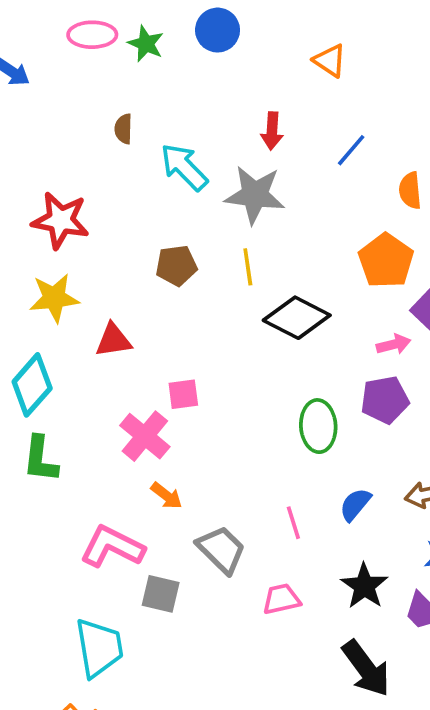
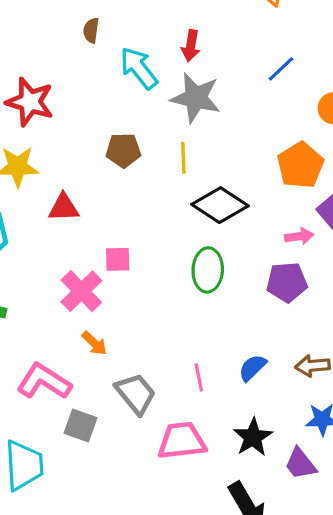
red arrow: (272, 131) -> (191, 46), moved
green ellipse: (318, 426) -> (208, 270), moved
pink trapezoid: (281, 599) -> (182, 441), size x1.5

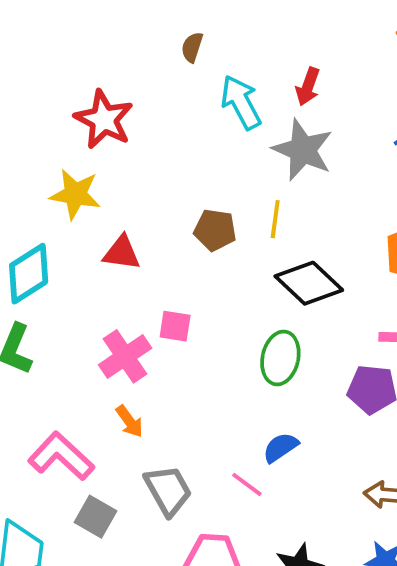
brown pentagon: (123, 150) -> (215, 230), moved
blue semicircle: (252, 368) -> (280, 447), moved
pink line: (199, 377) -> (247, 484), turned -52

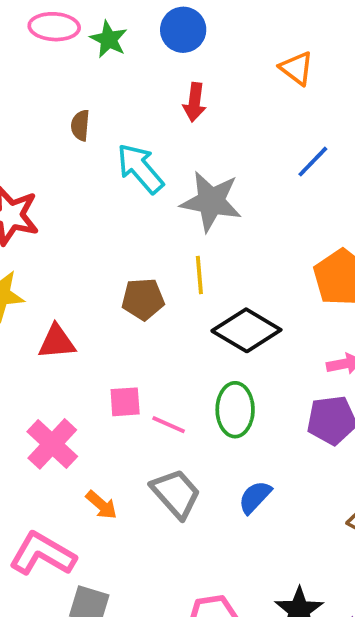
red arrow: (308, 87) -> (195, 102), moved
pink cross: (125, 356) -> (52, 444), moved
pink line: (247, 484) -> (169, 425), moved
gray trapezoid: (168, 490) -> (176, 493), moved

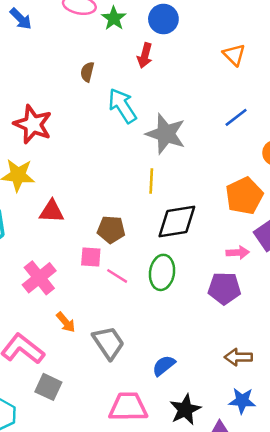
red arrow: (195, 102) -> (145, 56), moved
brown pentagon: (143, 299) -> (111, 230), moved
black diamond: (246, 330) -> (177, 222), turned -48
gray trapezoid: (176, 493) -> (108, 343), moved
blue semicircle: (255, 497) -> (164, 366), moved

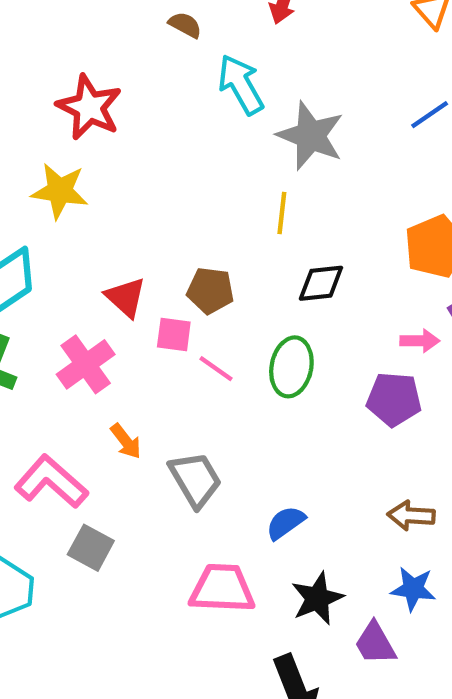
brown semicircle: (87, 72) -> (185, 25), turned 102
red triangle: (52, 211) -> (126, 297), moved, turned 36
black diamond: (177, 222) -> (321, 283), size x0.7

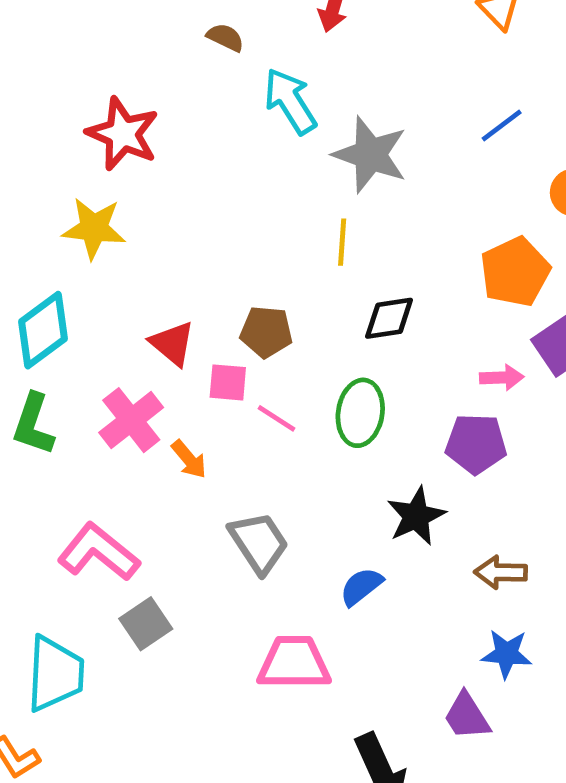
orange arrow: (126, 441) -> (189, 459), moved
gray square: (91, 548) -> (146, 624), turned 30
black star: (317, 598) -> (416, 516), moved

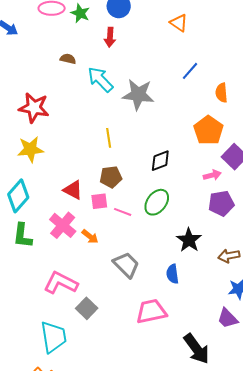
yellow line: (342, 242) -> (109, 138), moved
green ellipse: (360, 413) -> (157, 202), turned 40
purple pentagon: (476, 444) -> (221, 203), moved
blue semicircle: (361, 587) -> (172, 274), turned -48

